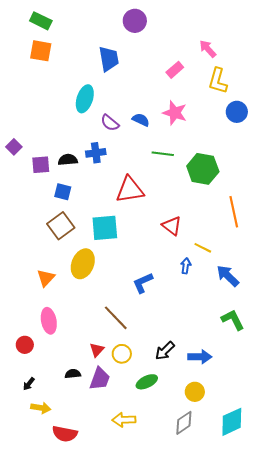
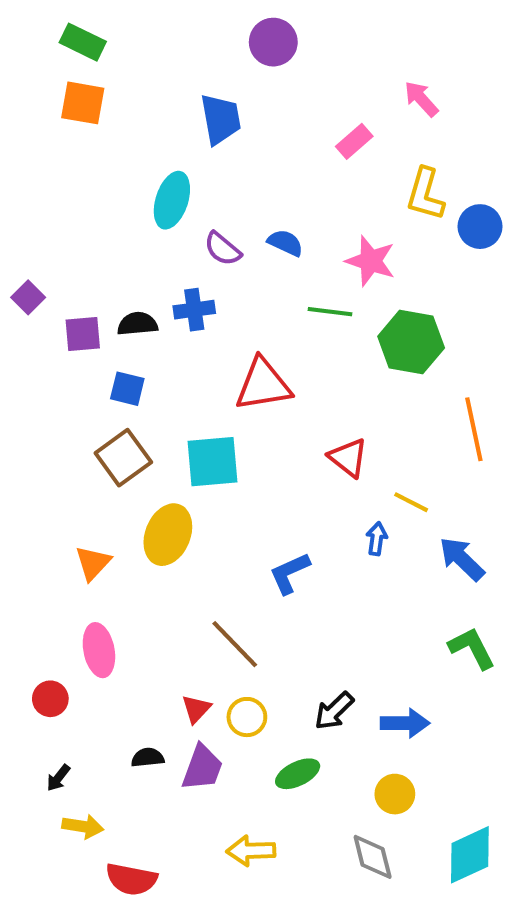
yellow L-shape: (218, 81) -> (425, 194), moved
pink star: (175, 113) -> (371, 261), moved
gray diamond: (184, 423) -> (373, 857), turned -70

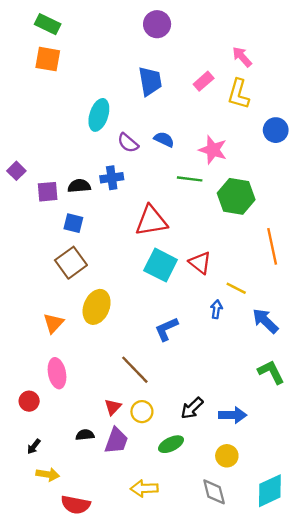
blue trapezoid: (221, 119) -> (150, 81), moved
yellow L-shape: (425, 194) -> (238, 94), moved
cyan square: (212, 462) -> (161, 265), moved, turned 32

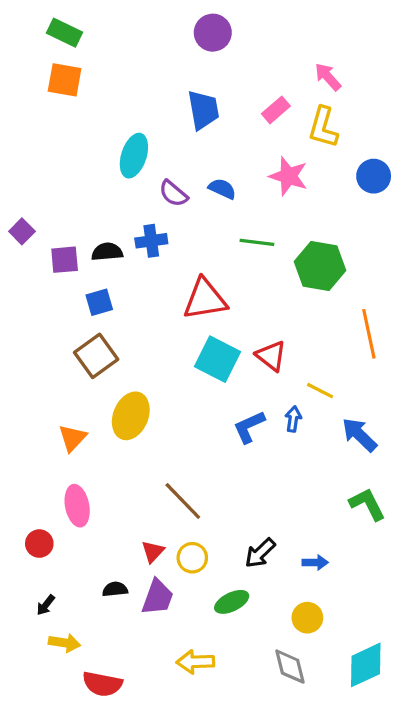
pink star: (213, 150) -> (288, 176), moved
blue square: (73, 223) -> (99, 302), turned -30
blue L-shape: (166, 329) -> (249, 427), moved
blue arrow: (233, 415) -> (315, 562), size x0.7

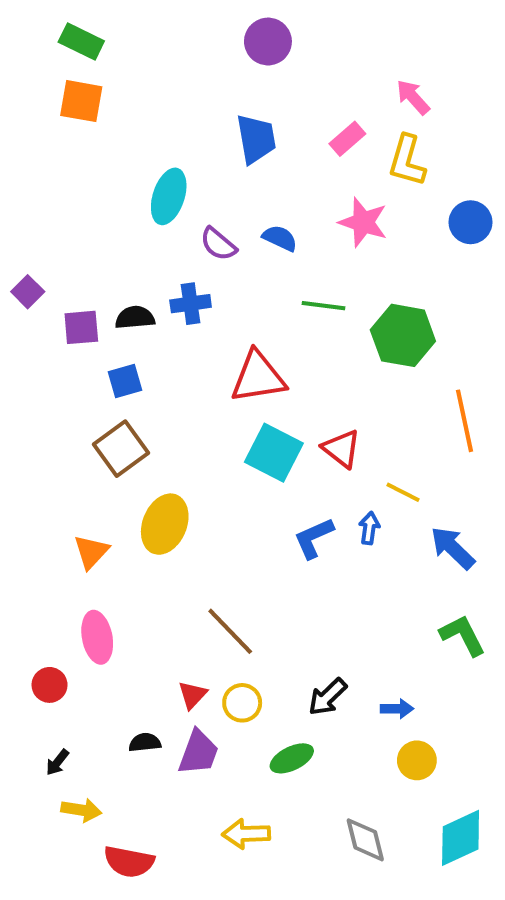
yellow circle: (307, 618) -> (417, 760), moved

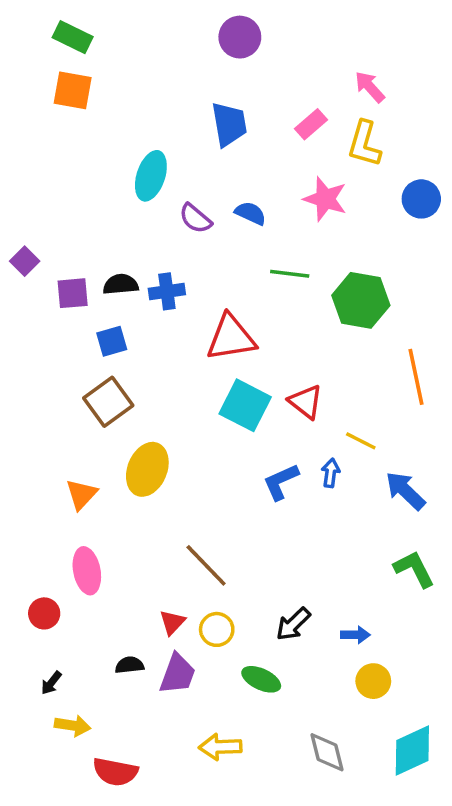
blue cross: (191, 304) -> (167, 291), moved
green ellipse: (292, 758) -> (261, 679), turned 51

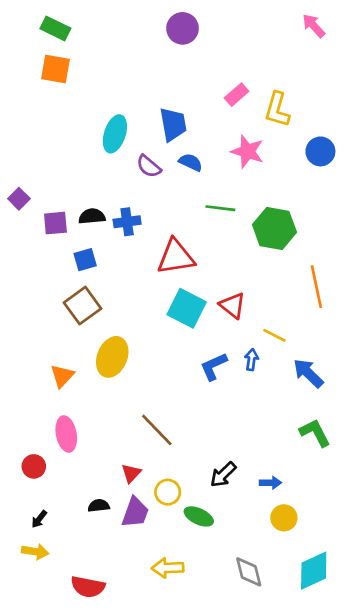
pink arrow: (370, 87) -> (314, 26), moved
blue trapezoid: (229, 124) -> (173, 124), moved
yellow circle: (217, 629) -> (168, 492), moved
yellow arrow: (73, 726) -> (35, 552), moved

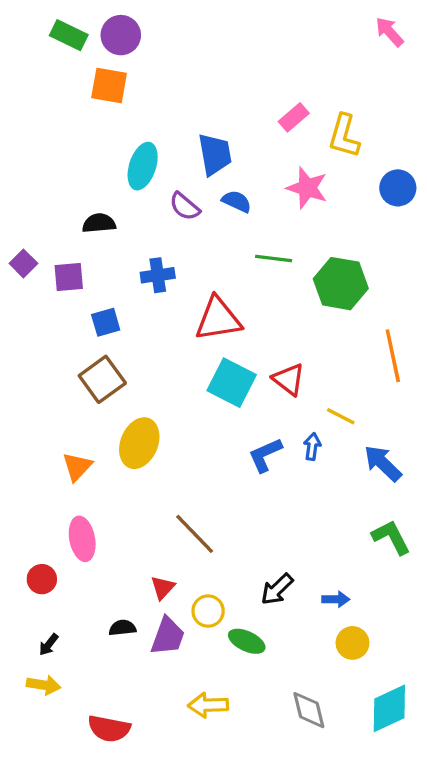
purple circle: (183, 28) -> (121, 35), moved
orange square: (55, 69) -> (109, 85), moved
purple square: (19, 199) -> (23, 263), moved
black semicircle: (92, 216) -> (99, 223), moved

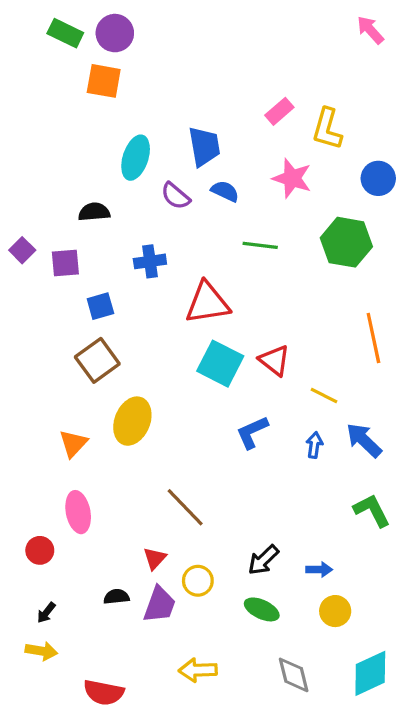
green hexagon: (341, 284) -> (346, 242), moved
blue arrow: (312, 446) -> (314, 445), moved
green ellipse: (247, 641) -> (262, 609), moved

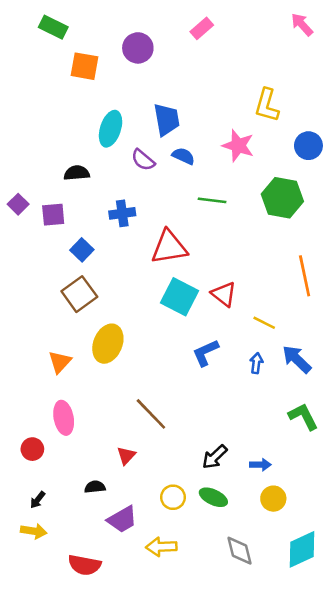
purple circle: (115, 33) -> (138, 48), moved
pink rectangle: (279, 111) -> (202, 28), moved
blue square: (100, 306) -> (82, 250), turned -30
yellow circle: (198, 581) -> (173, 497), moved
purple trapezoid: (160, 605) -> (122, 519), moved, turned 40

